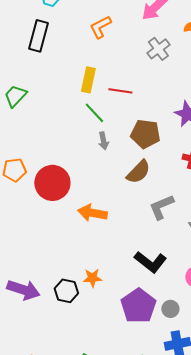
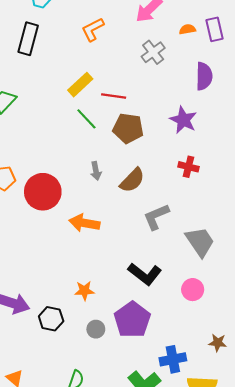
yellow rectangle: (88, 80) -> (80, 85), turned 35
brown pentagon: (145, 134) -> (128, 128), moved
gray arrow: (103, 141) -> (96, 171), moved
black hexagon: (66, 291) -> (51, 319), moved
gray circle: (170, 309) -> (96, 329), moved

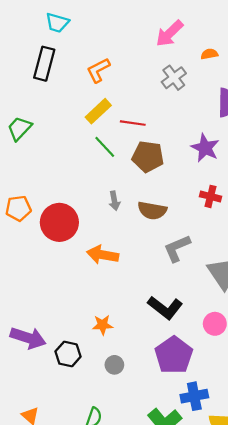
orange L-shape: (93, 29) -> (98, 70), moved
brown semicircle: (132, 180) -> (152, 210), turned 56
purple pentagon: (132, 320) -> (174, 355), moved

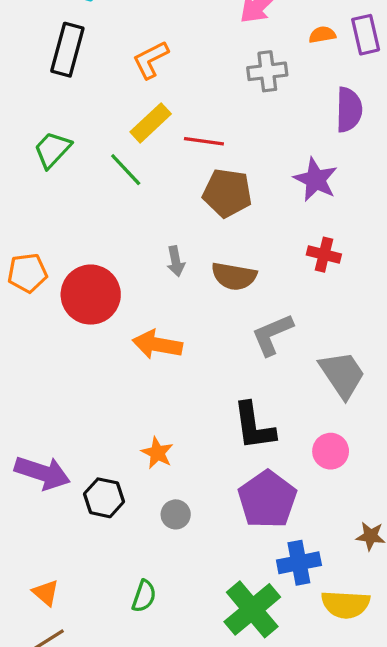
gray cross: (174, 78) -> (267, 71), turned 30
green trapezoid: (19, 128) -> (52, 150), moved
green line: (105, 147) -> (126, 170), moved
black L-shape: (165, 308) -> (254, 426), turned 44
orange star: (103, 325) -> (157, 453), turned 30

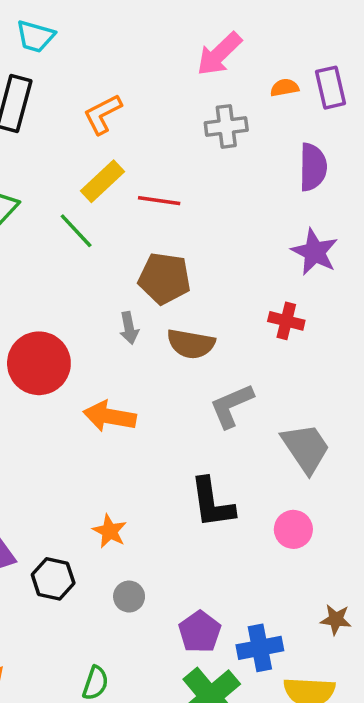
purple star: (316, 180) -> (315, 252), moved
brown pentagon: (227, 193) -> (164, 278), moved
purple pentagon: (267, 499) -> (200, 632), moved, size x0.7

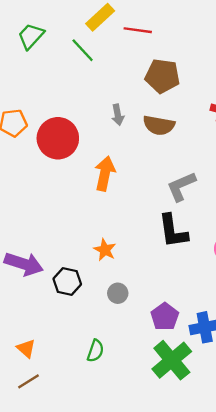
brown pentagon: (164, 278) -> (162, 76), moved
gray L-shape: (232, 406) -> (181, 186), moved
orange arrow: (110, 416) -> (105, 173), turned 92

